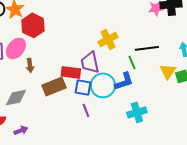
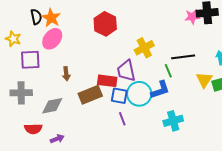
red hexagon: (33, 25) -> (105, 24), moved
pink ellipse: (16, 48) -> (52, 39), moved

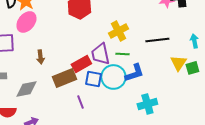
green line: (168, 71) -> (122, 54), moved, turned -64
red rectangle: (107, 81) -> (81, 64), turned -36
purple line: (122, 119) -> (80, 102), moved

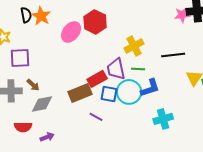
pink ellipse: (26, 22) -> (71, 32), moved
brown arrow: (40, 57) -> (33, 85), moved, turned -40
purple line: (80, 102) -> (96, 117), turned -40

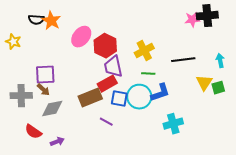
black semicircle: (26, 15) -> (36, 20), turned 105
red hexagon: (95, 22) -> (105, 46), moved
purple square: (20, 58) -> (45, 75), moved
purple trapezoid: (116, 69) -> (113, 67), moved
red semicircle: (23, 127) -> (33, 132), turned 36

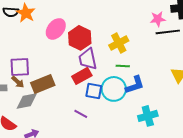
pink star: (192, 20) -> (158, 19), moved
black line: (183, 60) -> (168, 32), moved
brown rectangle: (90, 98) -> (43, 84), moved

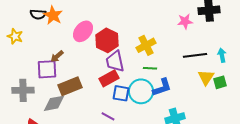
black line: (168, 32) -> (195, 55), moved
brown arrow: (18, 82) -> (57, 56), moved, turned 96

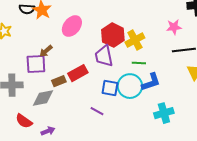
pink star: (185, 21) -> (174, 27), moved
red hexagon: (107, 40) -> (113, 35), moved
red rectangle: (109, 78) -> (78, 73), moved
brown rectangle: (70, 86) -> (59, 81), size x0.6

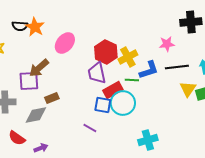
brown arrow: (46, 51) -> (39, 68), size x1.5
red rectangle: (78, 73) -> (113, 90), moved
blue L-shape: (151, 82) -> (149, 70), moved
cyan cross: (164, 113) -> (148, 140), moved

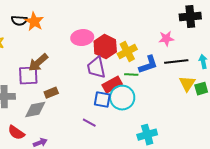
pink ellipse: (65, 43) -> (82, 38), moved, turned 45

